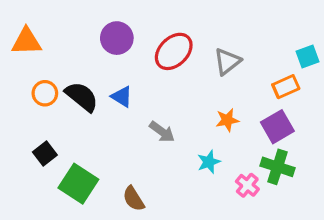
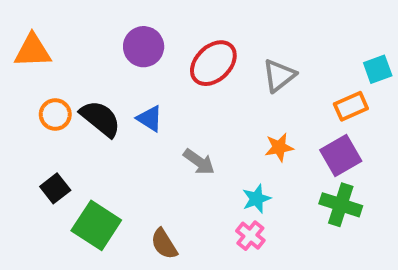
pink cross: (247, 185) -> (250, 236), moved

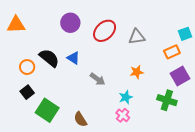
gray triangle: (279, 75) -> (137, 37), turned 30
orange circle: (55, 114) -> (27, 67), moved
purple square: (341, 156) -> (180, 76), moved

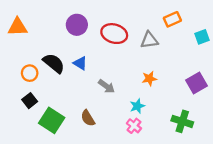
red ellipse: (105, 31) -> (114, 34), turned 60
orange rectangle: (172, 52) -> (172, 19), moved
green cross: (167, 100) -> (182, 121), moved
brown semicircle: (80, 119) -> (88, 118), moved

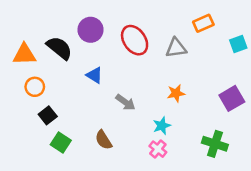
orange triangle: (18, 27) -> (24, 54), moved
red ellipse: (114, 34) -> (135, 40), turned 40
black semicircle: (54, 63) -> (59, 48), moved
black square: (30, 101) -> (48, 115), moved
green square: (52, 120) -> (61, 143), size x0.7

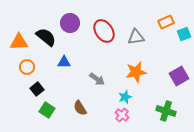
orange rectangle: (203, 23) -> (166, 22), moved
blue triangle: (94, 75) -> (64, 62), moved, turned -32
orange star: (176, 93) -> (136, 72), size x1.5

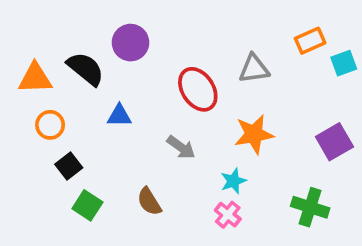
red ellipse: (104, 31) -> (198, 89), moved

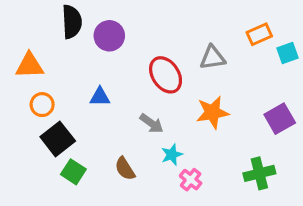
black semicircle: (86, 69) -> (72, 22), moved, turned 48
black square: (69, 166) -> (58, 139), size x1.5
cyan star: (233, 181) -> (172, 155), moved
green cross: (310, 207) -> (259, 173), turned -32

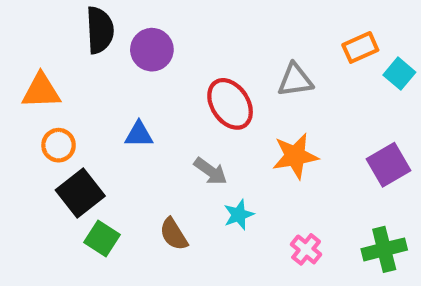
cyan square: (287, 53) -> (399, 74), turned -30
green cross: (259, 173) -> (384, 249), moved
pink cross: (191, 180) -> (306, 249), moved

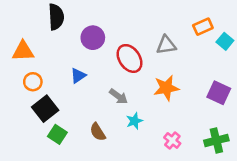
purple circle: (152, 50) -> (93, 38), moved
blue triangle: (139, 134) -> (78, 76), turned -35
purple square: (389, 165) -> (219, 93), turned -35

